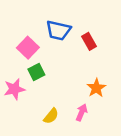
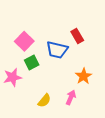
blue trapezoid: (58, 30) -> (57, 50), moved

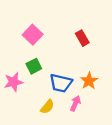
pink square: (24, 41) -> (33, 35), moved
blue trapezoid: (57, 50) -> (61, 83), moved

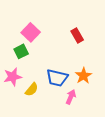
green square: (34, 66) -> (21, 51), moved
yellow semicircle: (47, 107) -> (32, 89), moved

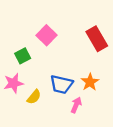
pink square: (31, 32) -> (47, 35), moved
red rectangle: (77, 36) -> (97, 39), moved, size x1.5

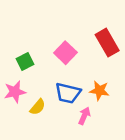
pink square: (47, 35) -> (65, 53), moved
orange star: (90, 82) -> (99, 91), turned -30

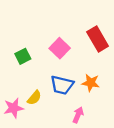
pink star: (15, 92) -> (14, 108), moved
pink arrow: (84, 116) -> (78, 115), moved

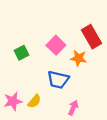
orange star: (91, 83) -> (79, 58), moved
yellow semicircle: (34, 98) -> (34, 101), moved

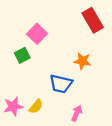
red rectangle: (92, 37) -> (93, 20), moved
pink square: (56, 45) -> (37, 34), moved

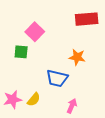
red rectangle: (93, 20) -> (87, 19), turned -65
green square: (22, 55) -> (21, 52), turned 32

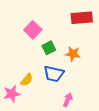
green square: (21, 52) -> (49, 48), moved, turned -32
yellow semicircle: (34, 100) -> (27, 80), moved

